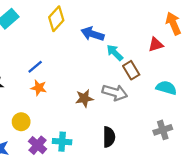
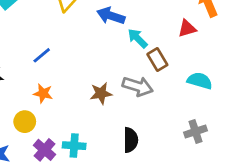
orange star: (39, 88) -> (43, 93), moved

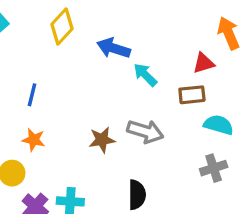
blue line: (42, 55) -> (32, 95), turned -36
brown rectangle: (157, 60) -> (192, 95), moved, turned -65
gray cross: (195, 131) -> (214, 168), moved

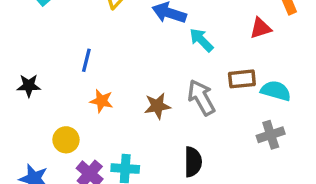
brown rectangle: (192, 95) -> (242, 79), moved
gray arrow: (145, 131) -> (201, 98), turned -136
orange star: (34, 140) -> (102, 101), moved

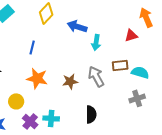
cyan arrow: (201, 40) -> (96, 42), turned -126
blue line: (86, 60) -> (32, 47), moved
orange star: (102, 101) -> (37, 78), size x1.5

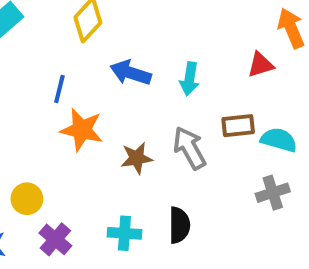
blue arrow: (77, 26) -> (131, 73), moved
orange star: (37, 78) -> (82, 130), moved
cyan cross: (51, 118) -> (124, 233), moved

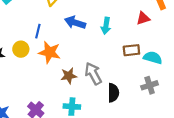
gray arrow: (189, 148) -> (93, 74), moved
brown star: (137, 158) -> (69, 76), moved
yellow circle: (27, 199) -> (21, 49), moved
black semicircle: (179, 225) -> (113, 93), moved

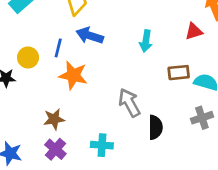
blue arrow: (75, 23) -> (90, 36), moved
yellow circle: (21, 49) -> (28, 57), moved
brown star: (69, 76) -> (54, 119), moved

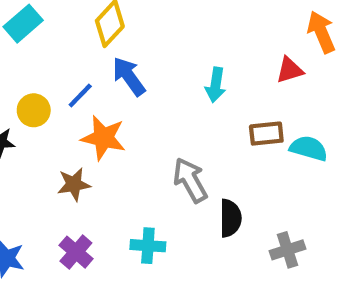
blue arrow: (90, 36) -> (129, 76), turned 36
blue line: (58, 48) -> (80, 95), turned 30
gray cross: (202, 118) -> (287, 250), moved
brown star: (54, 119) -> (74, 184), moved

